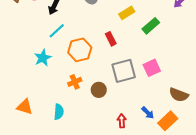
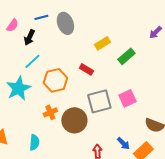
red rectangle: (111, 39) -> (86, 69), turned -32
cyan star: (43, 58) -> (18, 88), size x1.4
brown circle: (99, 90) -> (74, 120), size x1.6

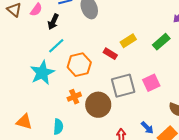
yellow rectangle: (102, 43) -> (128, 41), moved
green rectangle: (126, 56) -> (161, 42), moved

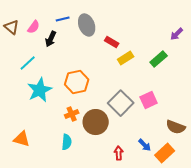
cyan line: (56, 46) -> (28, 63), moved
red rectangle: (110, 54) -> (112, 42), moved
gray square: (123, 86) -> (121, 103), turned -30
cyan semicircle: (58, 127) -> (67, 142), moved

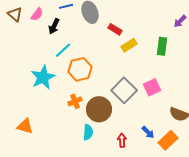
green rectangle: (159, 59) -> (162, 46), turned -42
cyan line: (28, 63) -> (63, 50), moved
cyan semicircle: (67, 142) -> (88, 132), moved

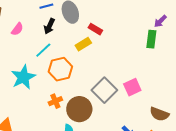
pink semicircle: (37, 14) -> (17, 29), moved
black arrow: (54, 26) -> (49, 26), moved
yellow rectangle: (129, 45) -> (83, 44), moved
green rectangle: (162, 46) -> (151, 39), moved

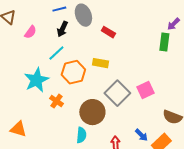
yellow rectangle: (83, 44) -> (100, 63), moved, turned 42
orange cross: (55, 101) -> (56, 101), moved, turned -32

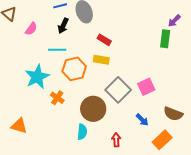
red rectangle: (108, 32) -> (104, 40), moved
cyan line: (56, 53) -> (57, 50), turned 42
blue arrow: (141, 135) -> (142, 120), moved

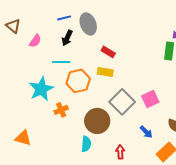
orange cross: (57, 98) -> (61, 110), turned 32

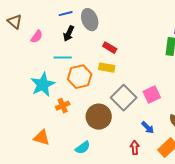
orange triangle: (23, 138) -> (42, 138), moved
cyan semicircle: (86, 144) -> (83, 148), moved, turned 49
red arrow: (120, 152) -> (135, 148), moved

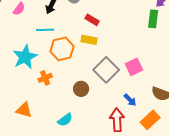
brown circle: (99, 117) -> (81, 89), size x0.6
red arrow: (135, 148) -> (117, 120), size x1.6

